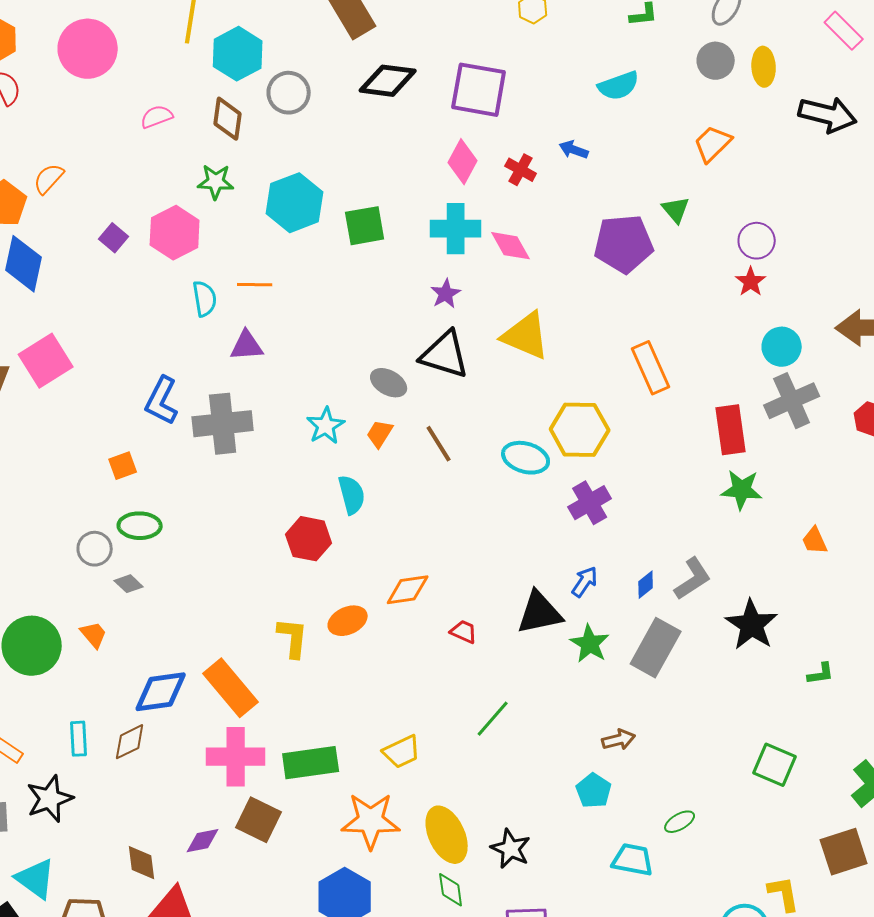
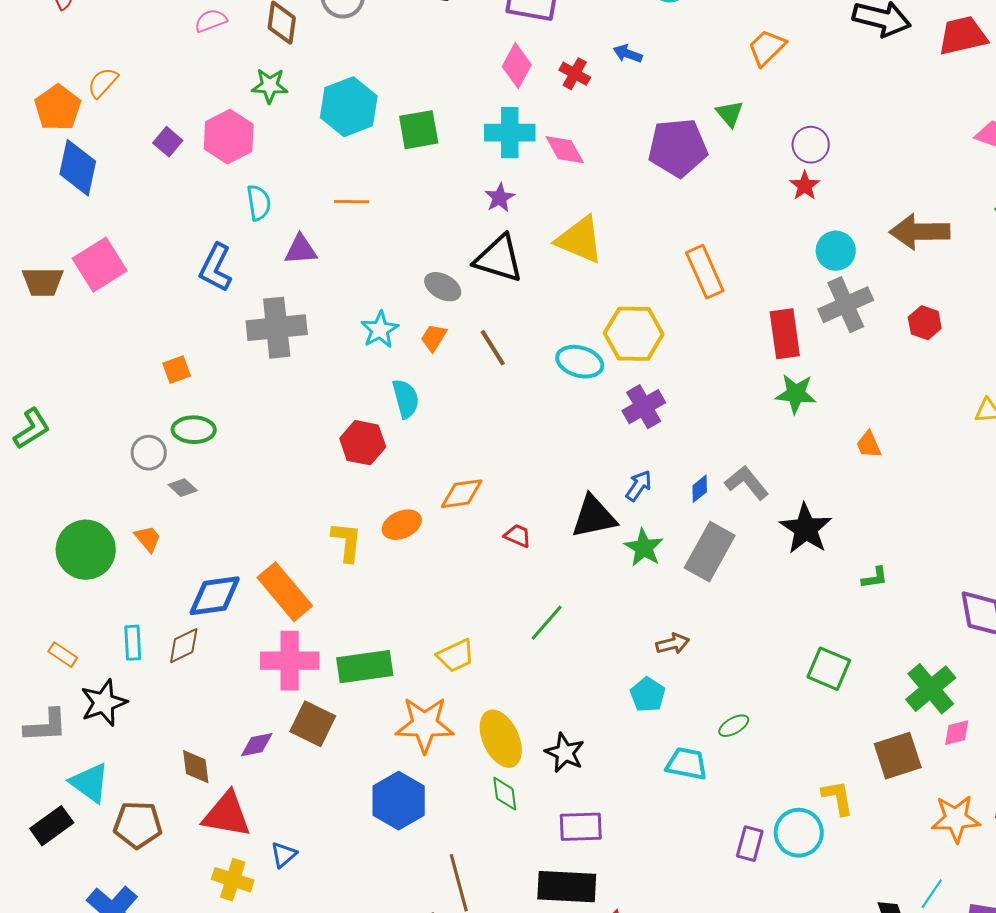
orange line: (255, 285) -> (352, 202), moved
blue L-shape: (162, 401) -> (216, 268), moved
gray L-shape: (693, 579) -> (747, 483), turned -96

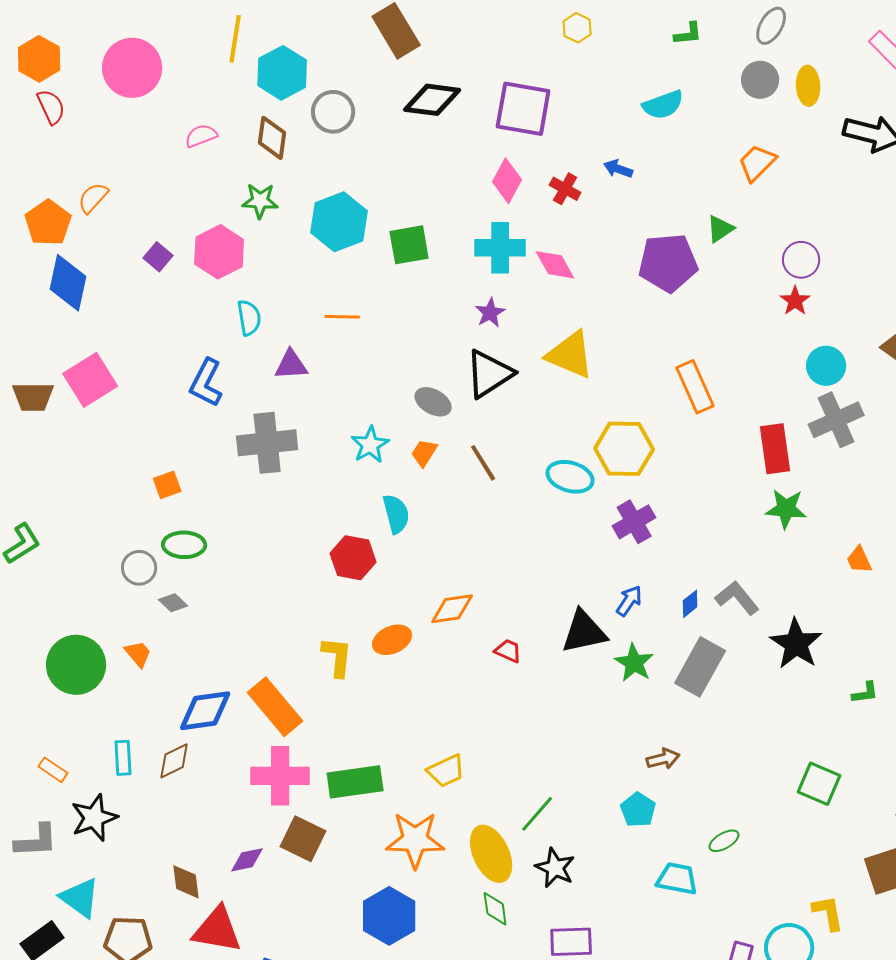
green triangle: (730, 114) -> (720, 229), turned 36
black triangle: (499, 259) -> (489, 374), turned -50
green line: (547, 623) -> (537, 814), moved

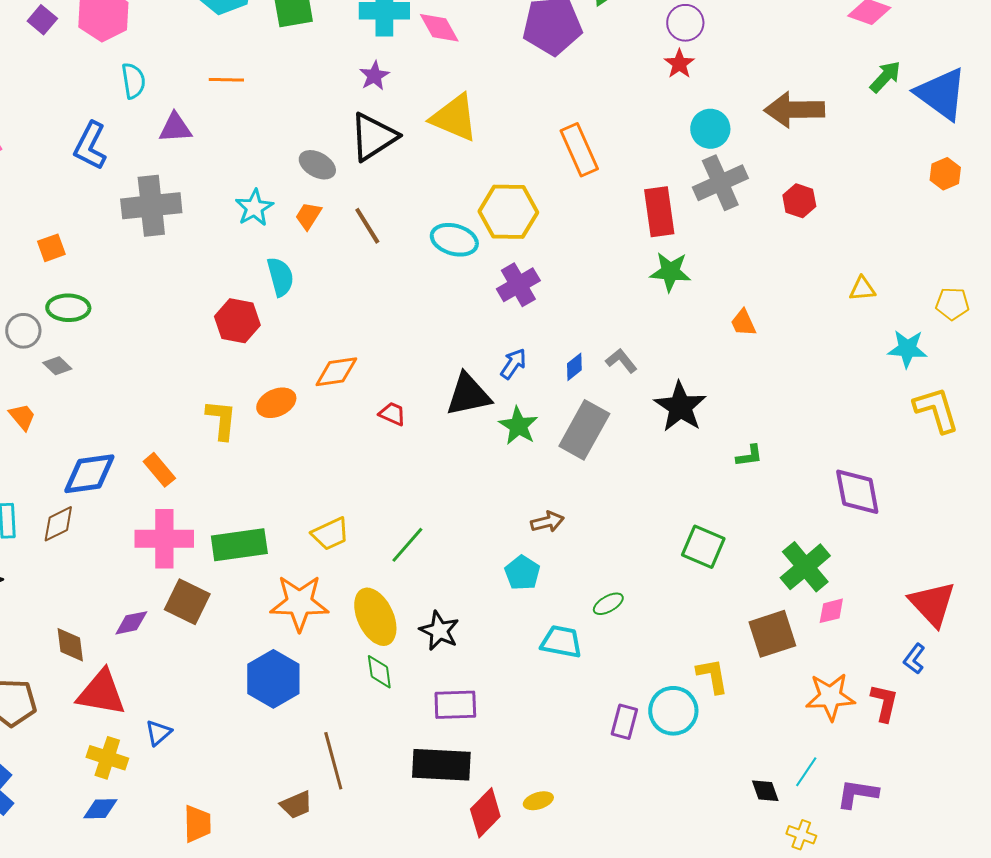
gray L-shape: (737, 598) -> (621, 361), size x0.7
orange rectangle: (275, 707) -> (159, 470), size x0.6
green line: (537, 814) -> (407, 545), moved

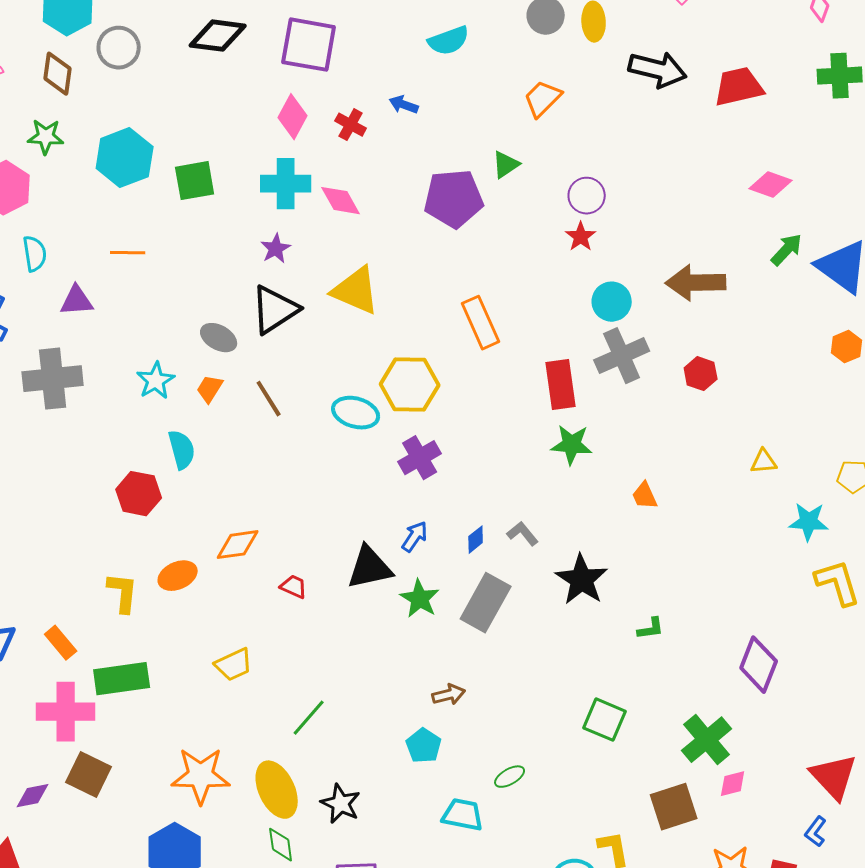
purple diamond: (857, 492) -> (759, 665), turned 32
yellow trapezoid: (330, 534) -> (234, 665), moved
green rectangle: (239, 545) -> (122, 679), moved

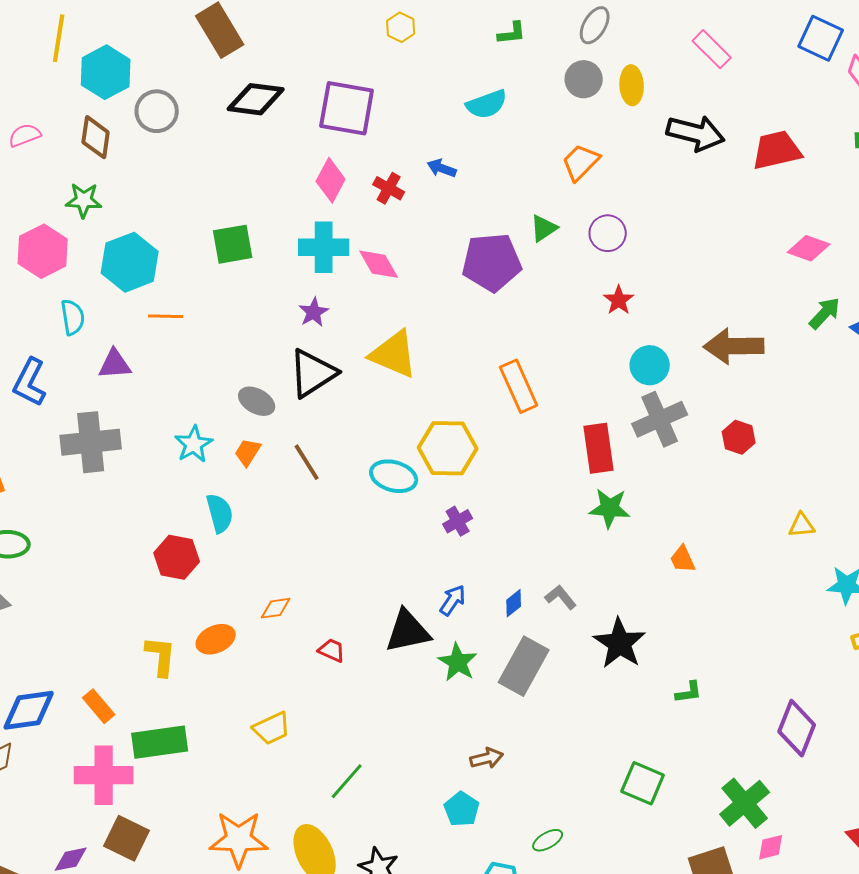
cyan hexagon: (125, 158) -> (130, 262), moved
purple circle: (587, 196) -> (608, 233), moved
purple cross: (420, 458) -> (458, 521), size x0.7
orange diamond: (238, 545) -> (276, 608), size x0.7

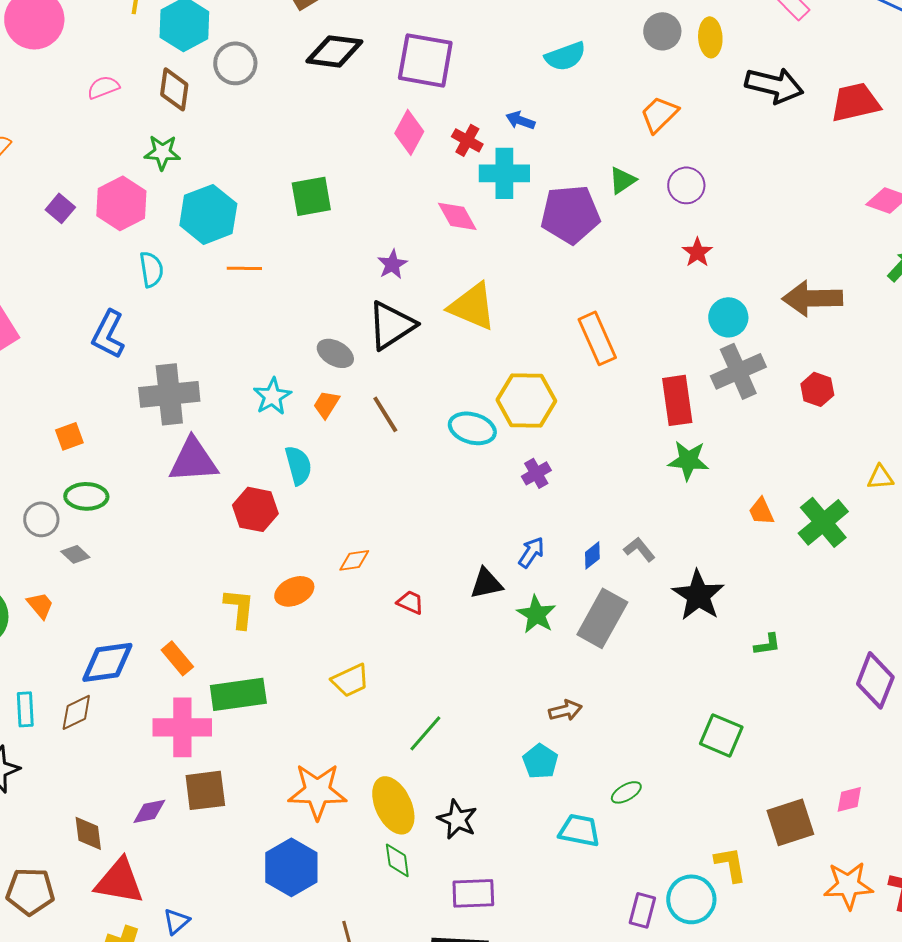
cyan cross: (324, 247) -> (504, 173), moved
purple triangle: (115, 364) -> (193, 460), moved, size x1.5
black triangle: (408, 631) -> (486, 583), size x0.7
green cross: (745, 803) -> (823, 522), moved
brown square: (127, 838) -> (205, 790), turned -33

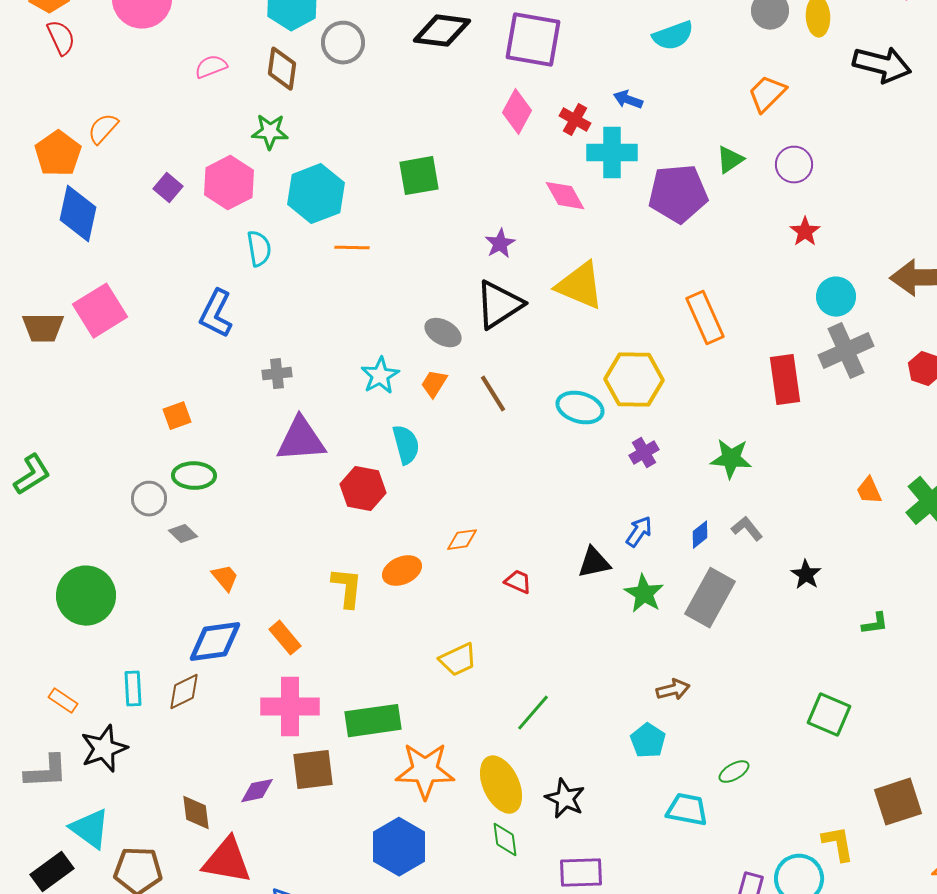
gray cross: (169, 394) -> (277, 374), size x0.5
green star: (688, 460) -> (731, 459), moved
black star: (698, 595) -> (806, 575), size x0.6
orange trapezoid: (40, 605) -> (225, 578), moved
green rectangle: (238, 694) -> (373, 721), moved

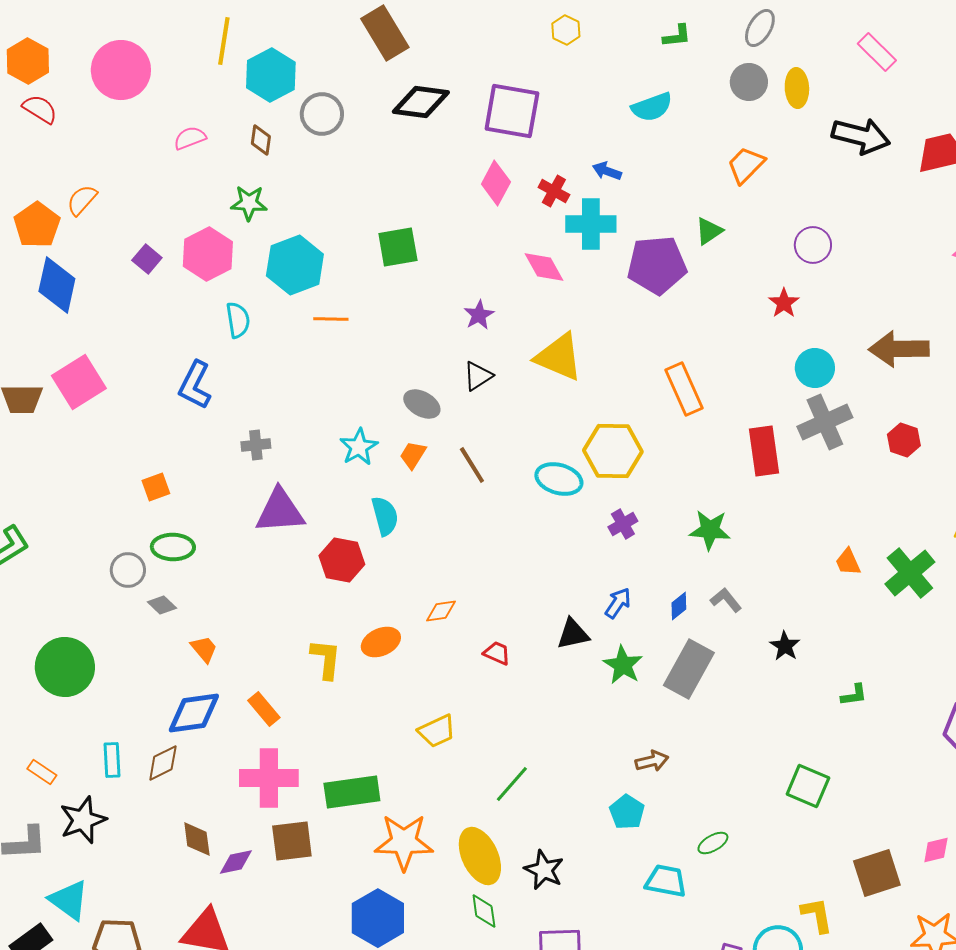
red semicircle: (61, 38) -> (40, 109), turned -33
brown diamond: (282, 69) -> (261, 140), size x0.7
purple circle: (794, 165) -> (813, 245), moved
black triangle: (499, 305) -> (478, 376), size x0.6
brown diamond: (196, 813) -> (197, 839), moved

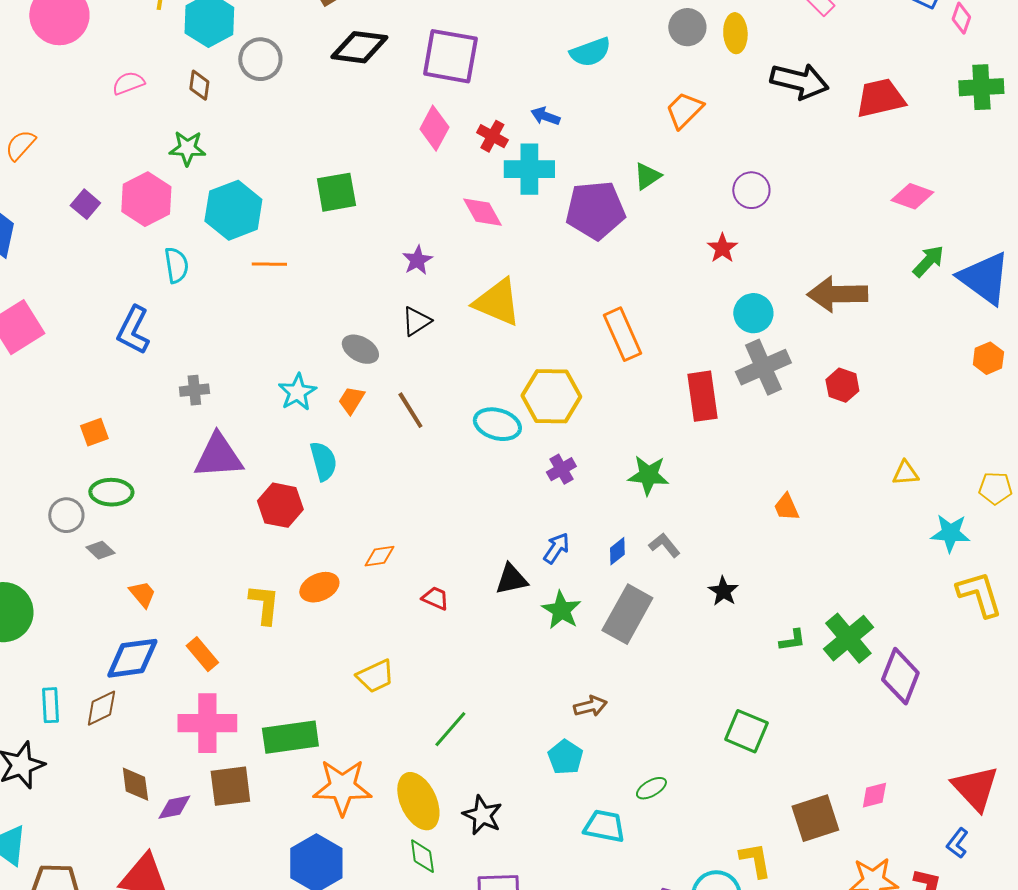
green cross: (910, 573) -> (848, 638), moved

